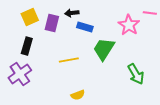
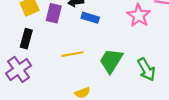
green trapezoid: (104, 49) -> (111, 61), moved

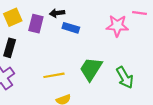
pink star: (139, 15) -> (117, 26), turned -30
yellow line: (73, 54) -> (54, 75), moved

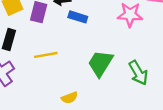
yellow line: (54, 75) -> (46, 55), moved

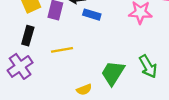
green trapezoid: (100, 63) -> (113, 73), moved

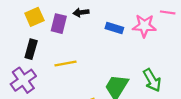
blue rectangle: (92, 15) -> (114, 28), moved

